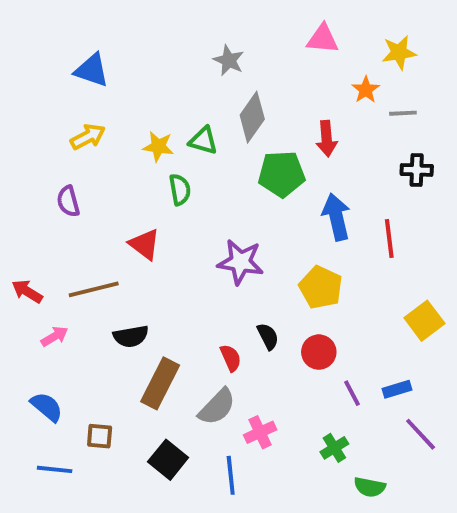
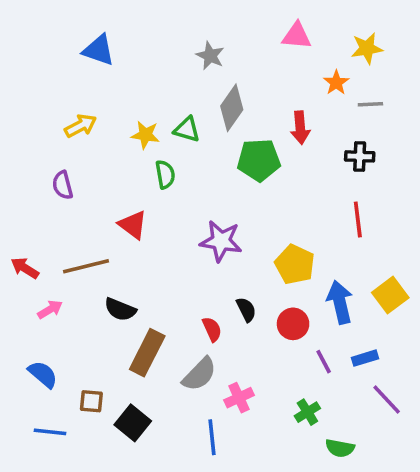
blue triangle: (92, 70) -> (99, 50), moved
black cross: (417, 170) -> (360, 156), moved
blue arrow: (336, 217) -> (340, 302), moved
black semicircle: (131, 336) -> (120, 309), turned 32
black square: (168, 460) -> (133, 423), moved

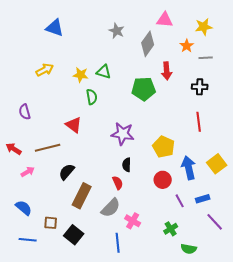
gray diamond: (232, 108) -> (148, 44), moved
purple semicircle: (63, 185) -> (25, 112), moved
black semicircle: (120, 309) -> (67, 172), turned 108
black semicircle: (246, 309) -> (127, 165), moved, turned -152
pink cross: (239, 398) -> (133, 221), turned -35

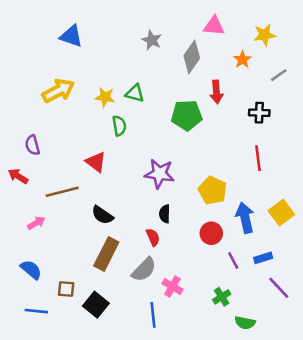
gray line: (206, 58) -> (279, 75), moved, turned -32
yellow arrow: (45, 70) -> (58, 91), size x1.4
red arrow: (14, 149) -> (18, 176), moved
black semicircle: (67, 172) -> (102, 215), moved, turned -96

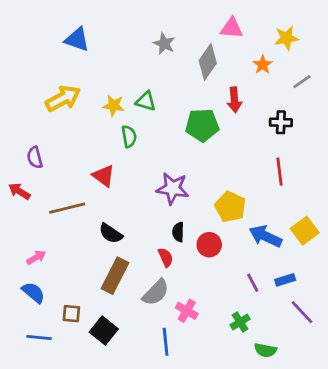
blue arrow: (245, 218) -> (265, 236), turned -52
pink arrow: (36, 223) -> (36, 257), moved
red circle: (211, 233) -> (209, 245), moved

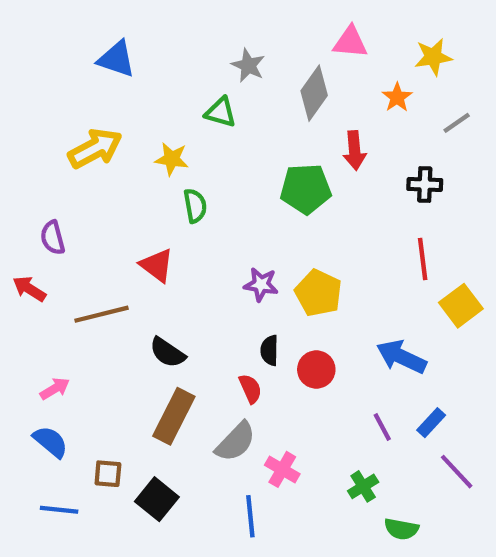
green triangle: (146, 101) -> (221, 112), moved
purple star: (173, 188) -> (261, 284), size x0.7
yellow pentagon: (230, 207) -> (318, 293), moved
yellow square: (305, 231) -> (461, 306), moved
blue rectangle: (285, 280) -> (431, 423), turned -30

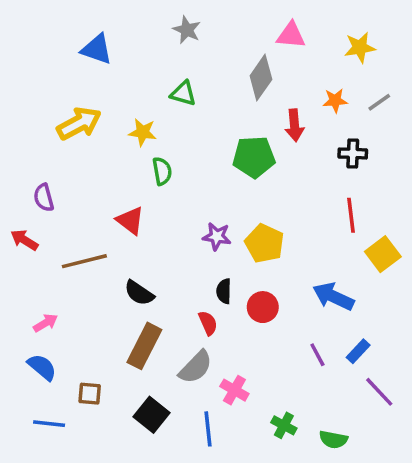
gray star: (248, 65) -> (187, 30), moved
orange star: (397, 97) -> (335, 100), moved, turned 30
green cross: (363, 486) -> (284, 425), moved, turned -30
black square: (157, 499) -> (151, 415), moved

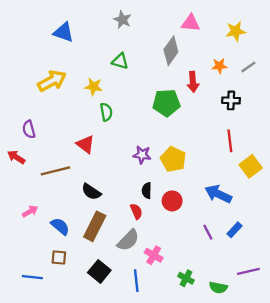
blue semicircle: (42, 367) -> (60, 226), moved
purple line: (379, 392) -> (248, 271), moved, turned -60

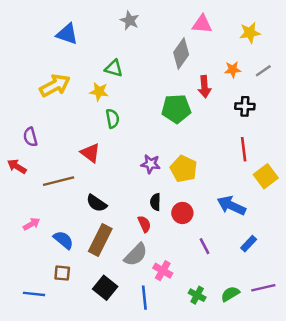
green triangle: (120, 61) -> (114, 68), moved
purple line: (208, 232) -> (204, 246), moved
green semicircle: (218, 288) -> (230, 294), moved, turned 138

